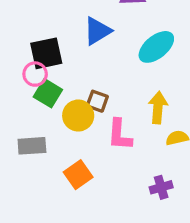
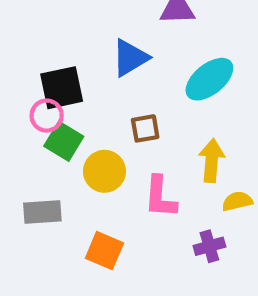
brown square: (97, 101) -> (145, 128), moved, turned -30
orange square: (78, 175) -> (104, 251), turned -32
purple cross: (161, 187) -> (209, 246), moved

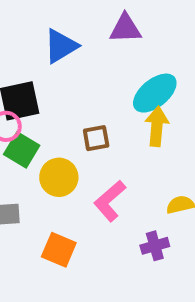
blue triangle: (130, 58) -> (61, 46), moved
yellow arrow: (212, 161) -> (157, 126), moved
pink L-shape: (160, 197) -> (110, 201), turned 45

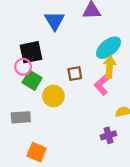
blue triangle: (61, 46) -> (55, 21), turned -30
pink L-shape: (110, 201) -> (103, 84), moved
orange square: (59, 250) -> (37, 152), moved

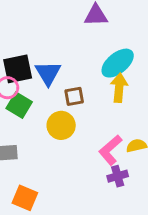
blue triangle: (55, 21) -> (48, 73), moved
pink L-shape: (103, 84) -> (110, 150), moved
yellow circle: (53, 96) -> (61, 125), moved

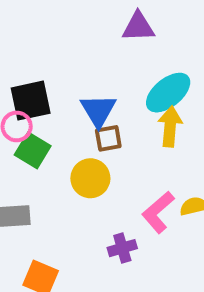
blue triangle: (48, 73) -> (98, 111), moved
purple cross: (118, 176) -> (122, 248), moved

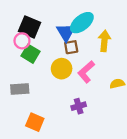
cyan ellipse: (168, 93) -> (82, 23), moved
black square: (31, 101) -> (29, 27), turned 35
pink L-shape: (158, 212) -> (86, 72), moved

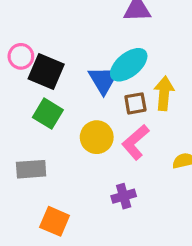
pink circle: (22, 41) -> (21, 56), moved
brown square: (71, 47) -> (135, 103), moved

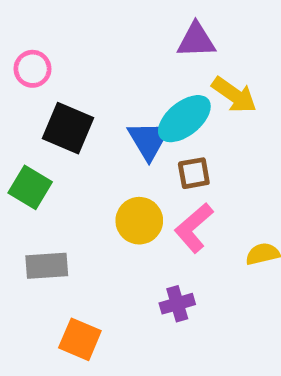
pink circle: (21, 56) -> (32, 69), moved
yellow arrow: (164, 93) -> (234, 95), moved, turned 120
green square: (48, 114) -> (30, 187), moved

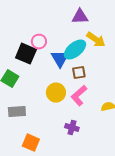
pink circle: (32, 69) -> (39, 42), moved
purple cross: (177, 304) -> (72, 128), turned 32

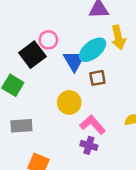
yellow arrow: (96, 40) -> (118, 37), turned 42
black square: (26, 54) -> (32, 55), turned 30
pink L-shape: (79, 96) -> (93, 125), moved, turned 90

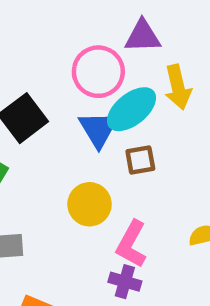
pink circle: (48, 40) -> (98, 72), moved, size x1.5
pink L-shape: (93, 125) -> (132, 244), turned -110

